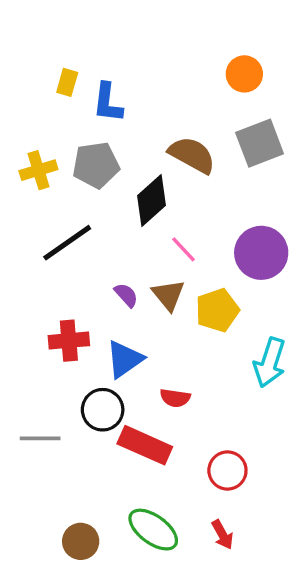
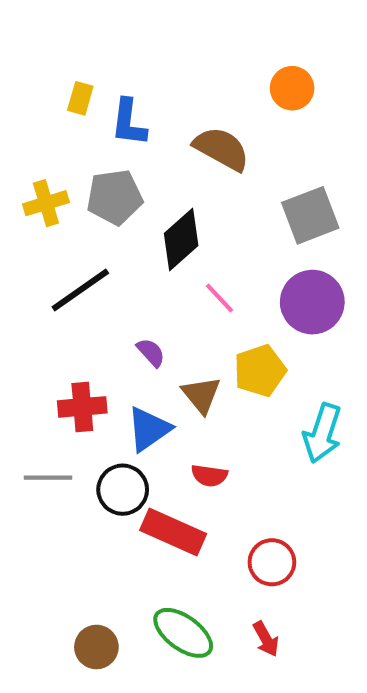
gray square: (260, 143) -> (310, 215), moved
brown semicircle: (192, 155) -> (221, 149), moved
brown triangle: (168, 295) -> (201, 395), moved
gray line: (40, 438) -> (48, 478), moved

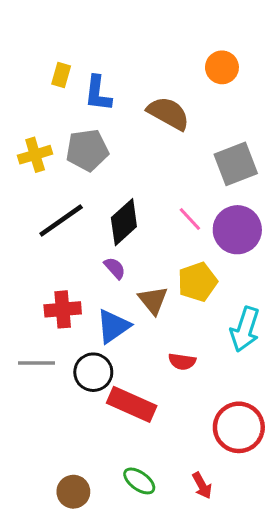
black diamond: (181, 240) -> (124, 222), moved
pink line: (219, 298) -> (190, 219), moved
red semicircle: (209, 476) -> (182, 361), moved
red circle: (272, 562) -> (239, 427), moved, size x1.4
green ellipse: (183, 633) -> (139, 481), size x0.7

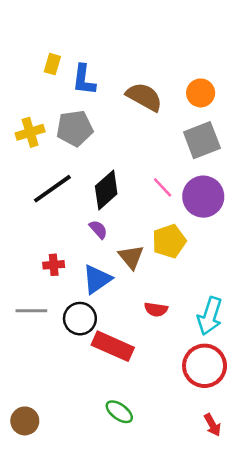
orange circle: (222, 67) -> (201, 93), moved
red cross: (63, 309) -> (54, 265), size x0.7
cyan arrow: (245, 329) -> (210, 316), moved
red arrow: (202, 486) -> (212, 425), moved
brown circle: (73, 492) -> (25, 421), moved

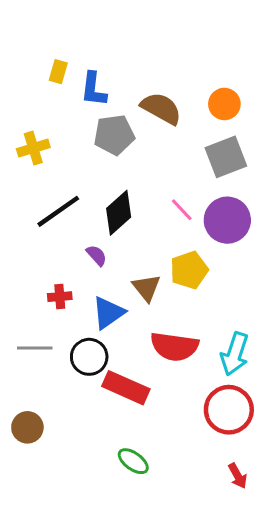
gray pentagon: (75, 128) -> (114, 135), moved
purple semicircle: (98, 229) -> (97, 255), moved
red semicircle: (156, 309) -> (174, 347), size x1.8
brown circle: (25, 421) -> (27, 427), moved

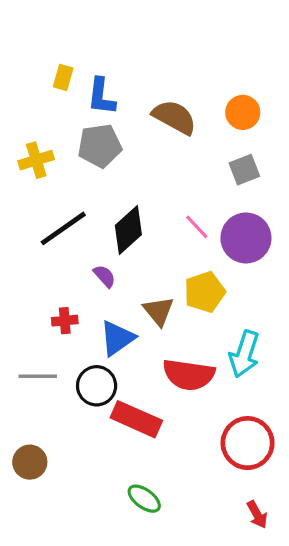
gray pentagon: (114, 135) -> (100, 146), moved
gray square: (226, 157) -> (244, 170), size x0.7
cyan arrow: (235, 354) -> (244, 354), moved

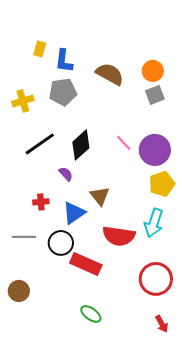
gray square: (244, 170) -> (155, 95), moved
yellow pentagon: (205, 292) -> (162, 184), moved

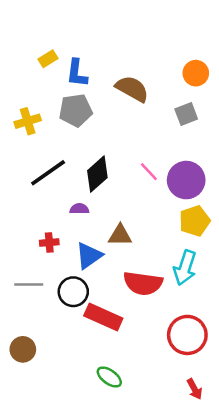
yellow rectangle: (40, 49) -> (48, 59), turned 42
orange circle: (153, 71) -> (196, 73), moved
purple semicircle: (66, 174) -> (79, 209), turned -49
brown triangle: (100, 196) -> (120, 235), turned -50

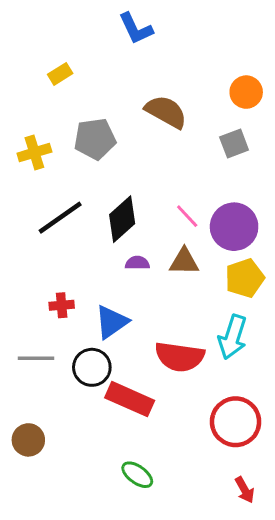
blue L-shape: (77, 73) -> (136, 29), moved, turned -32
purple semicircle: (79, 209) -> (137, 263), moved
brown triangle: (120, 235) -> (184, 261), moved

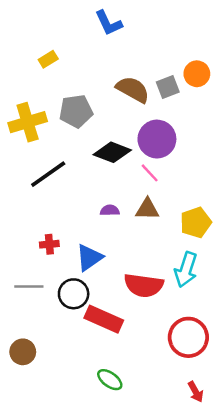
gray square: (234, 143) -> (168, 87), moved
yellow cross: (34, 153) -> (28, 122), size x1.4
black diamond: (122, 219) -> (112, 152), moved, turned 63
purple circle: (234, 227) -> (157, 139), moved

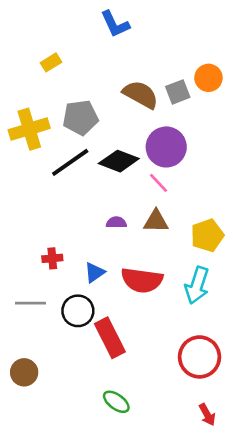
black line: (48, 174) -> (70, 162), moved
blue triangle: (89, 258) -> (95, 272), size x0.7
red semicircle: (144, 285) -> (142, 280), moved
red rectangle: (104, 319) -> (110, 338), turned 39

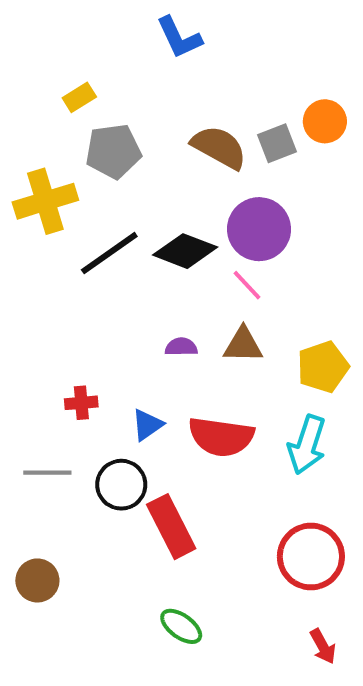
gray pentagon: (80, 118) -> (113, 151), moved

